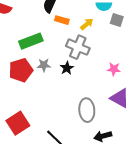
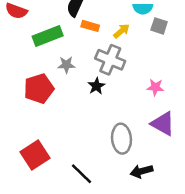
green rectangle: (31, 41) -> (48, 36), moved
gray star: (44, 65) -> (66, 65), moved

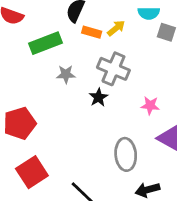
yellow arrow: (121, 31) -> (116, 28), moved
pink star: (155, 87) -> (150, 106), moved
red pentagon: (39, 89) -> (20, 123), moved

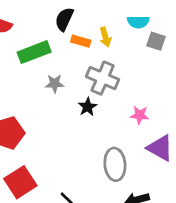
yellow arrow: (116, 28) -> (105, 37), turned 114

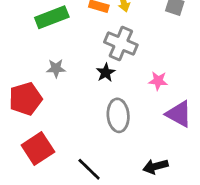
gray star: (55, 84) -> (56, 68), moved
gray ellipse: (115, 164) -> (118, 115), moved

